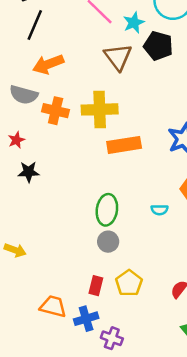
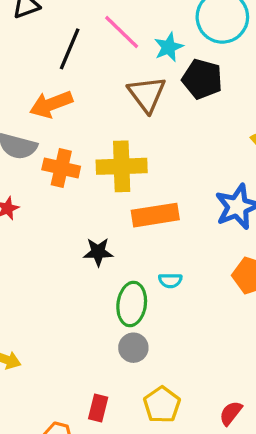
black line: (35, 25) -> (70, 49), moved
black star: (29, 172) -> (98, 252), moved
cyan semicircle: (160, 210) -> (170, 281), moved
red rectangle: (96, 286) -> (98, 408), moved

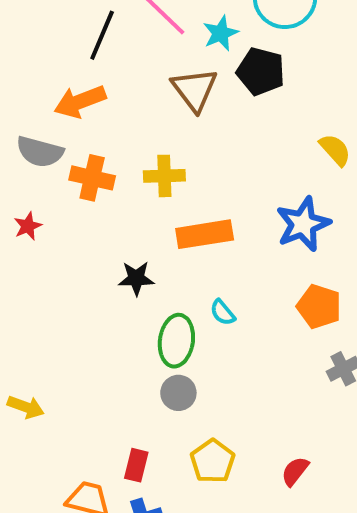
yellow cross: (122, 166) -> (164, 176), size x0.7
cyan semicircle: (170, 281) -> (223, 313), turned 50

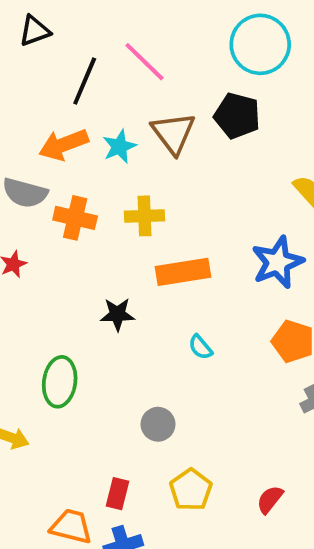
cyan star: (221, 33) -> (119, 147), moved
green ellipse: (176, 341) -> (60, 382), moved

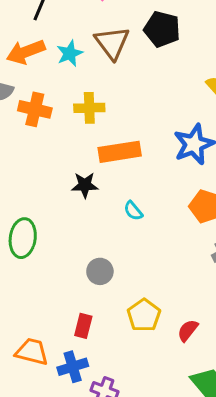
black star: (117, 314) -> (85, 185), moved
yellow pentagon: (191, 490) -> (144, 315), moved
red rectangle: (117, 494) -> (83, 326), moved

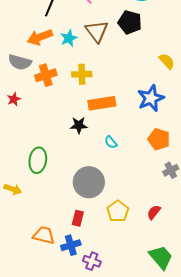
orange cross: (35, 109) -> (46, 75), turned -30
gray circle: (100, 271) -> (89, 182), size x1.8
red semicircle: (188, 330) -> (154, 212), moved

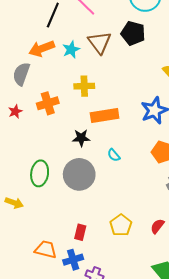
gray semicircle: (20, 62) -> (21, 74), turned 95
orange cross: (46, 75) -> (48, 103), moved
gray circle: (89, 182) -> (79, 174), moved

